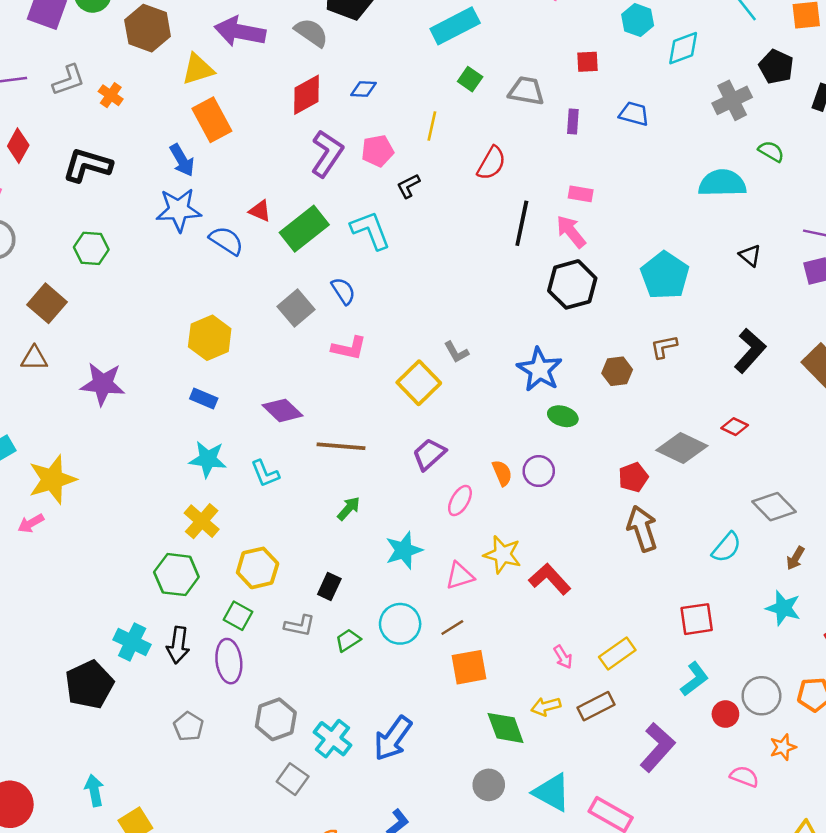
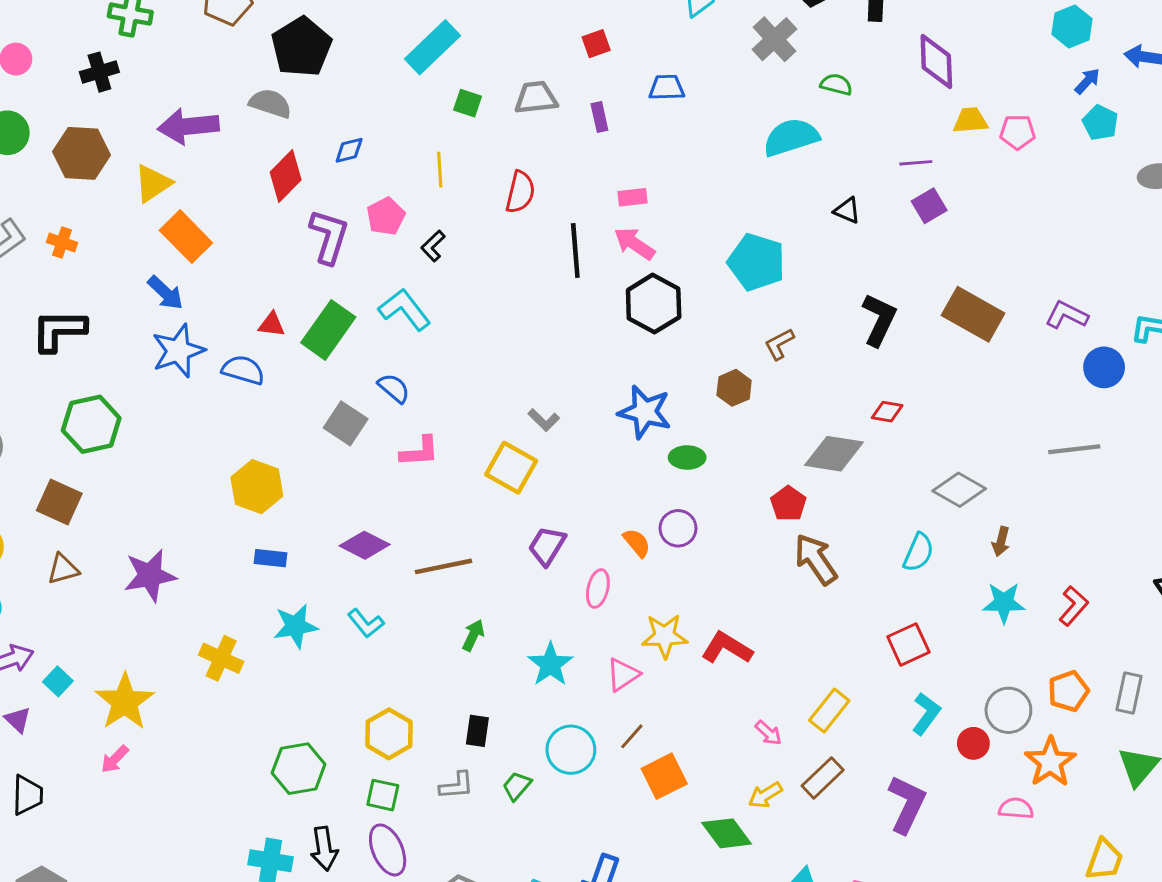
green hexagon: (91, 248) -> (91, 424), size x1.4
yellow cross: (202, 521) -> (221, 658), moved
orange star: (783, 747) -> (1050, 762), size x1.6

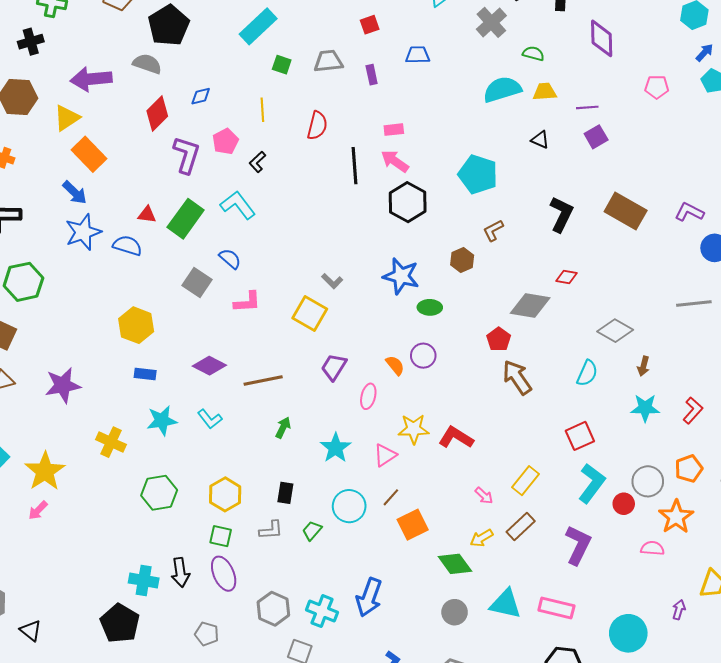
yellow trapezoid: (970, 120) -> (545, 92), moved
cyan L-shape: (926, 714) -> (592, 483), size x1.4
green hexagon: (299, 769) -> (159, 493), moved

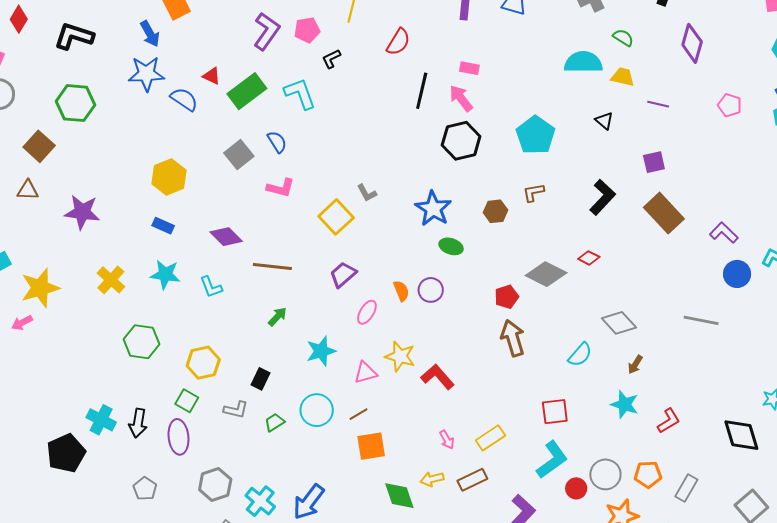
purple square: (596, 137) -> (654, 162), moved

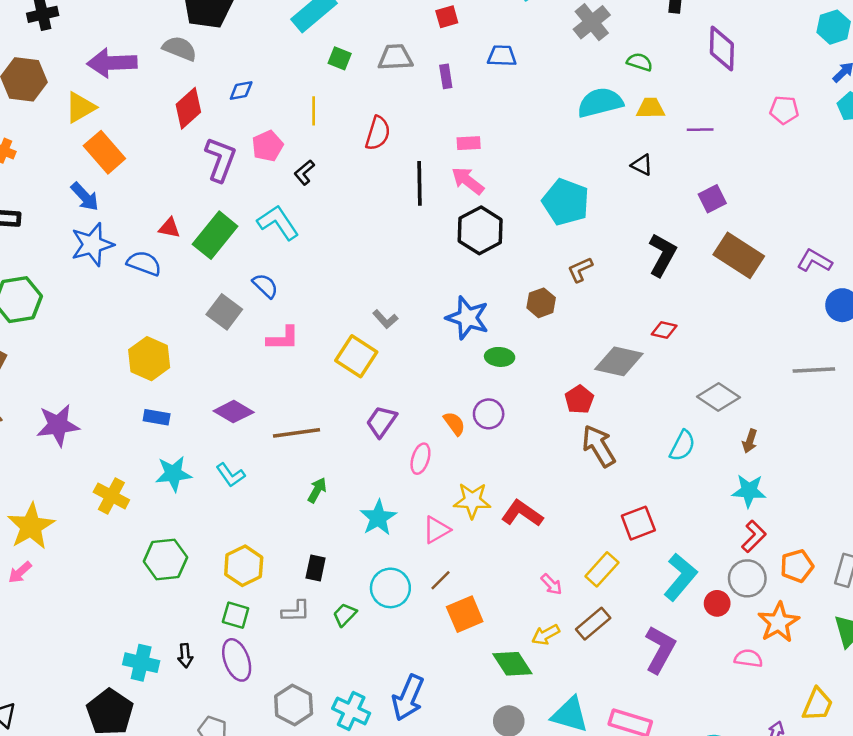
red square: (555, 412) -> (638, 523), moved
red L-shape: (669, 421) -> (754, 536), moved
black arrow: (138, 423) -> (185, 656), size x0.7

